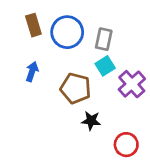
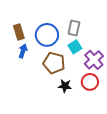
brown rectangle: (33, 25) -> (19, 32), moved
blue circle: (67, 32) -> (47, 35), moved
red circle: (126, 145) -> (90, 82), moved

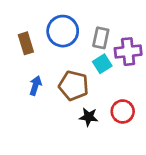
blue circle: (47, 35) -> (63, 31), moved
blue arrow: (23, 51) -> (35, 86), moved
purple cross: (94, 60) -> (128, 52), moved, turned 36

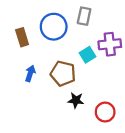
gray rectangle: (101, 38) -> (84, 16), moved
red circle: (123, 111) -> (105, 112), moved

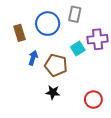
blue arrow: (30, 73) -> (33, 58), moved
black star: (76, 100) -> (53, 92), moved

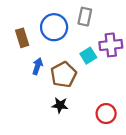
brown pentagon: (56, 65) -> (64, 75), turned 30

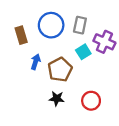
gray rectangle: (85, 17) -> (80, 25), moved
purple cross: (111, 45) -> (104, 42), turned 30
red circle: (106, 114) -> (91, 101), moved

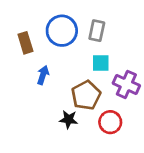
purple cross: (104, 42) -> (126, 84), moved
cyan square: (83, 52) -> (101, 63), turned 32
brown pentagon: (60, 70) -> (86, 95), moved

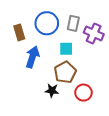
cyan square: (101, 63) -> (66, 49), moved
blue arrow: (43, 75) -> (33, 57), size x1.5
purple cross: (126, 84) -> (94, 33), moved

